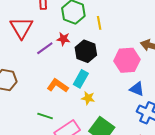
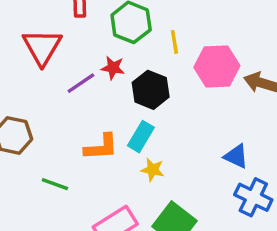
pink hexagon: (127, 60) -> (217, 67), moved
orange L-shape: (58, 86) -> (101, 147), turned 140
green line: (45, 116) -> (55, 184), moved

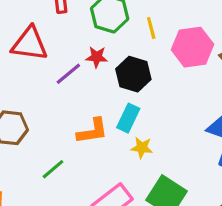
red triangle: (42, 47) -> (30, 44), turned -48
green line: (55, 184) -> (53, 169), turned -55

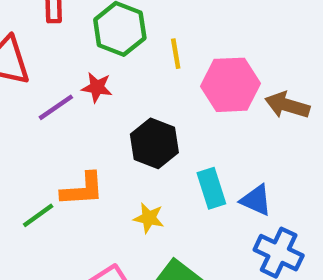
black hexagon: (133, 74) -> (154, 143), moved
cyan rectangle: (128, 118) -> (211, 188), moved, turned -48
green line: (53, 169) -> (38, 215), moved

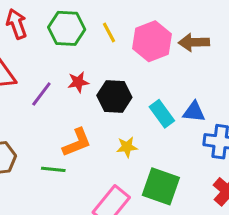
red star: (97, 87) -> (78, 82), moved
green line: (38, 215) -> (53, 169), turned 60

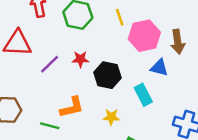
yellow line: (109, 33) -> (120, 17), moved
brown arrow: (194, 42) -> (178, 42), turned -105
blue triangle: (194, 112) -> (159, 68), moved

